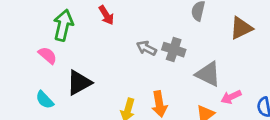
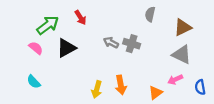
green arrow: (63, 25) -> (48, 25), turned 40
gray triangle: (208, 74) -> (182, 55), moved
black triangle: (79, 83) -> (66, 48), moved

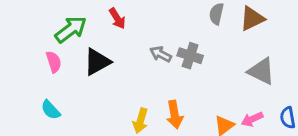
brown triangle: (183, 27) -> (252, 18), moved
pink semicircle: (36, 48) -> (54, 62), turned 32
pink arrow: (175, 80) -> (252, 119), moved

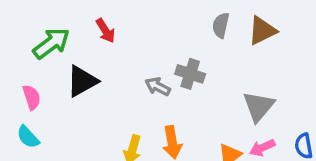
gray arrow: (161, 54) -> (158, 87), moved
pink semicircle: (54, 62) -> (32, 97), moved
gray triangle: (261, 71) -> (259, 106), moved, turned 44

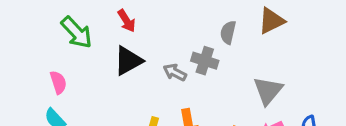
gray semicircle: (221, 25) -> (228, 32), moved
green arrow: (51, 43) -> (77, 32), turned 84
black triangle: (82, 81) -> (128, 61), moved

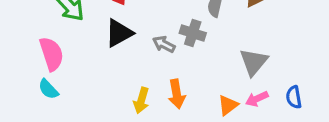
pink semicircle: (58, 82) -> (52, 54), size x1.5

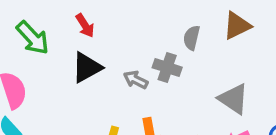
gray triangle: (254, 62) -> (233, 99), turned -36

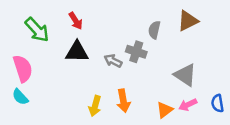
black triangle: (87, 67) -> (77, 52), turned 30

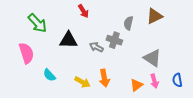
red arrow: (76, 21) -> (83, 11), moved
cyan semicircle: (20, 97) -> (49, 75), moved
pink arrow: (188, 105) -> (154, 81), turned -80
yellow arrow: (95, 106) -> (82, 82), turned -77

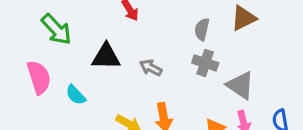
gray cross: (114, 40) -> (205, 63), moved
cyan semicircle: (49, 75) -> (76, 95), moved

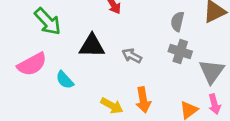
pink semicircle: (39, 77) -> (32, 64), turned 80
gray triangle: (240, 85) -> (212, 71), turned 32

